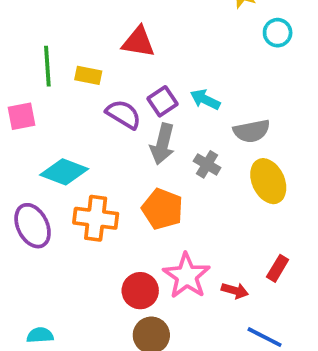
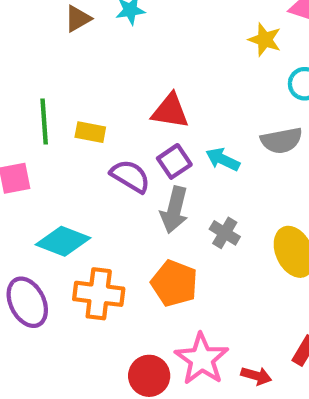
red triangle: (138, 42) -> (170, 111), moved
gray semicircle: (252, 131) -> (282, 140), moved

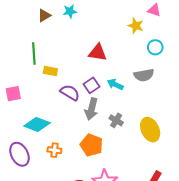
red triangle: (170, 111) -> (98, 52), moved
green line: (44, 122) -> (34, 53), moved
orange cross: (99, 294) -> (54, 150), size x0.6

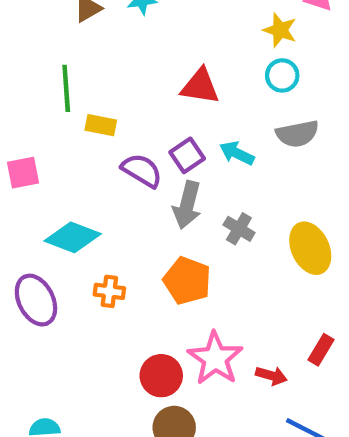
cyan circle: (155, 47) -> (282, 75), moved

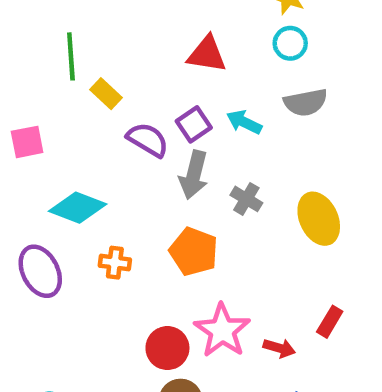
yellow rectangle: (101, 125) -> (106, 94), turned 32

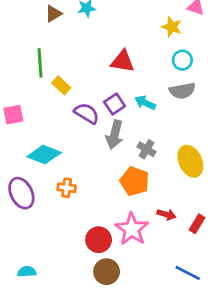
cyan circle: (290, 43) -> (182, 60), moved
orange pentagon: (194, 252) -> (134, 181), moved
red arrow: (279, 348) -> (166, 214), moved

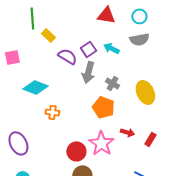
red triangle: (123, 61) -> (106, 15), moved
purple ellipse: (21, 193) -> (18, 143), moved

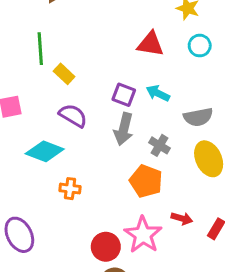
gray semicircle: (139, 39) -> (198, 117), moved
purple square: (88, 49) -> (124, 95), turned -35
purple semicircle: (67, 56) -> (73, 116), moved

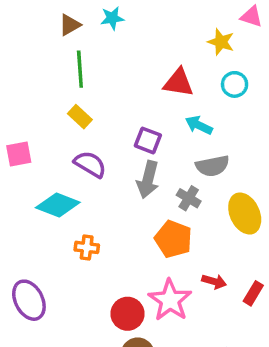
green line: (40, 49) -> (80, 69), moved
cyan arrow: (158, 93) -> (199, 125), moved
gray semicircle: (198, 117) -> (212, 166), moved

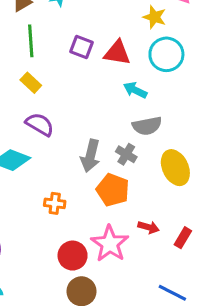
cyan circle: (235, 84) -> (166, 54), size x1.5
purple square: (148, 140) -> (81, 47), moved
gray arrow: (148, 180) -> (90, 156), moved
orange cross: (87, 247) -> (55, 203), moved

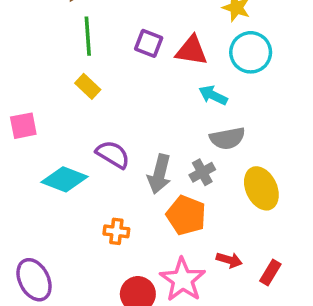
purple semicircle: (40, 124) -> (113, 154), moved
gray cross: (126, 154) -> (202, 172), turned 30

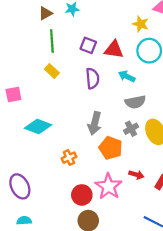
purple semicircle: (113, 154) -> (93, 78), moved, turned 54
gray cross: (202, 172) -> (131, 129), moved
orange cross: (116, 231) -> (69, 158), turned -32

